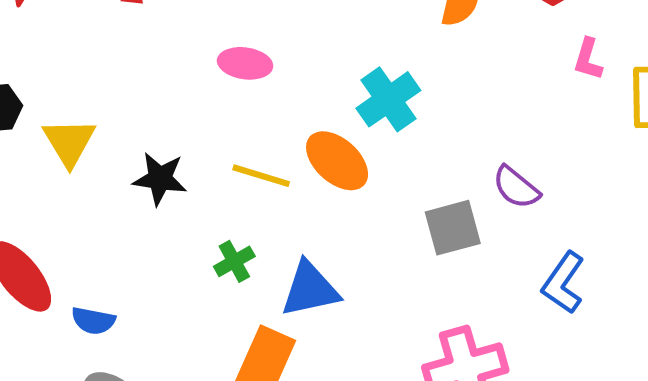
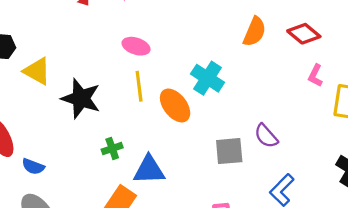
cyan cross: (388, 99) -> (208, 78), turned -32
yellow triangle: (69, 142) -> (37, 71), turned -40
yellow line: (261, 176) -> (139, 86), moved, turned 56
black star: (160, 179) -> (81, 98), size x1.4

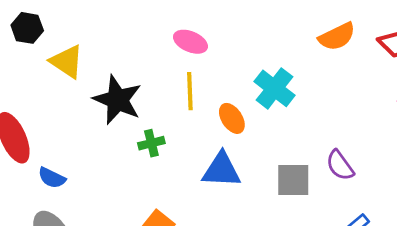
orange semicircle: (255, 32) -> (337, 37), turned 36
orange ellipse: (175, 105) -> (232, 118), size x0.7
green cross: (112, 149) -> (151, 143), moved
blue triangle: (149, 170) -> (222, 170), moved

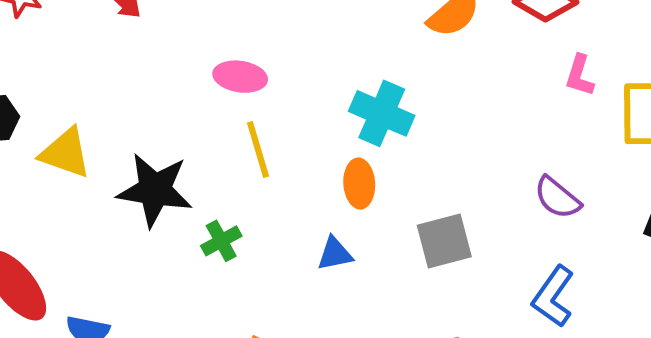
orange ellipse: (232, 118) -> (359, 184), moved, turned 44
purple semicircle: (340, 165) -> (557, 198), moved
blue triangle: (222, 170) -> (335, 254), size x0.6

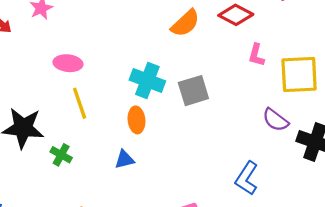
purple semicircle: (557, 198) -> (275, 120), moved
green cross: (221, 241) -> (61, 155), turned -30
gray square: (444, 241) -> (193, 91), moved

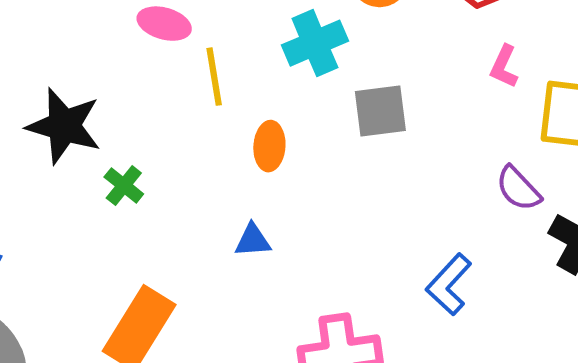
cyan cross: (147, 80) -> (315, 43), moved, turned 36
yellow line: (80, 103) -> (214, 77), moved
blue triangle: (124, 159) -> (253, 240), moved

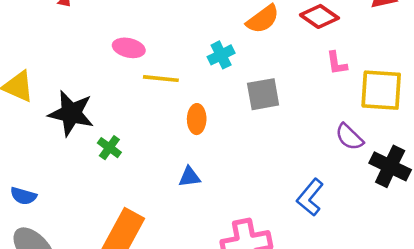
cyan cross: (315, 43) -> (221, 55), size x0.7
pink L-shape: (504, 66) -> (337, 63), turned -30
yellow line: (214, 77) -> (161, 79), turned -72

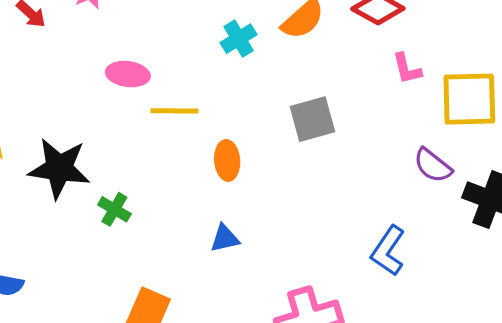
cyan cross: (221, 55) -> (239, 39), moved

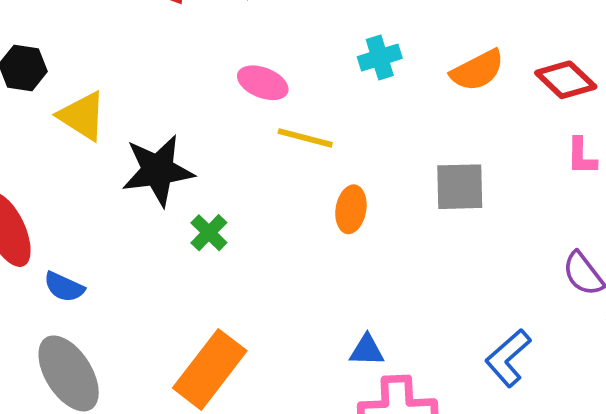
cyan cross: (239, 39) -> (380, 58), moved
black star: (59, 168) -> (158, 170), turned -30
blue triangle: (225, 238) -> (367, 350), moved

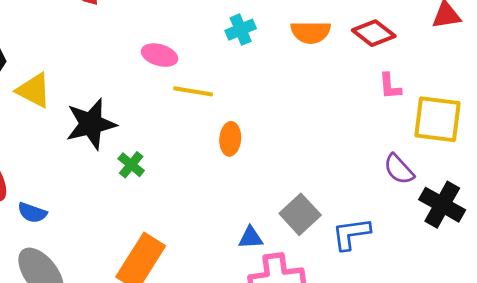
orange semicircle: (477, 70) -> (311, 32), turned 33
gray square: (460, 187) -> (300, 214), moved, turned -36
blue L-shape: (508, 358) -> (351, 234), turned 39

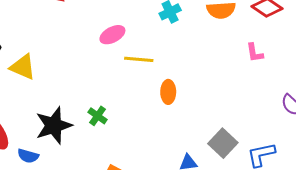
pink ellipse: (159, 55) -> (112, 35), turned -40
pink L-shape: (390, 86) -> (255, 53), moved
black star: (91, 124) -> (54, 126), moved

